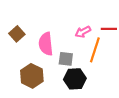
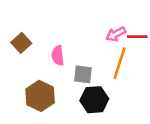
pink arrow: (83, 32) -> (116, 34), moved
pink semicircle: (46, 44) -> (58, 56), size x0.7

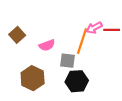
pink semicircle: (58, 56) -> (47, 45), turned -105
orange line: (120, 63) -> (82, 41), moved

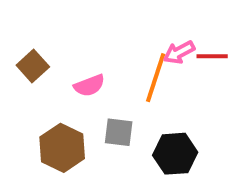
gray square: (68, 61) -> (119, 132), moved
black hexagon: (77, 81) -> (175, 154), moved

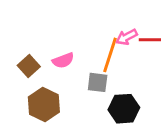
brown square: (33, 66) -> (29, 66), moved
gray square: (119, 132) -> (98, 82), moved

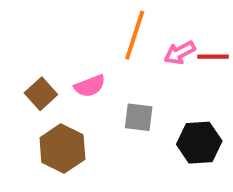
orange line: (110, 55) -> (135, 35), moved
black hexagon: (124, 109) -> (199, 143), moved

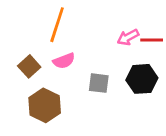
orange line: (135, 35) -> (57, 25), moved
black hexagon: (199, 143) -> (142, 79), moved

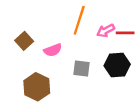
orange line: (57, 25) -> (79, 20), moved
brown square: (29, 66) -> (24, 41), moved

